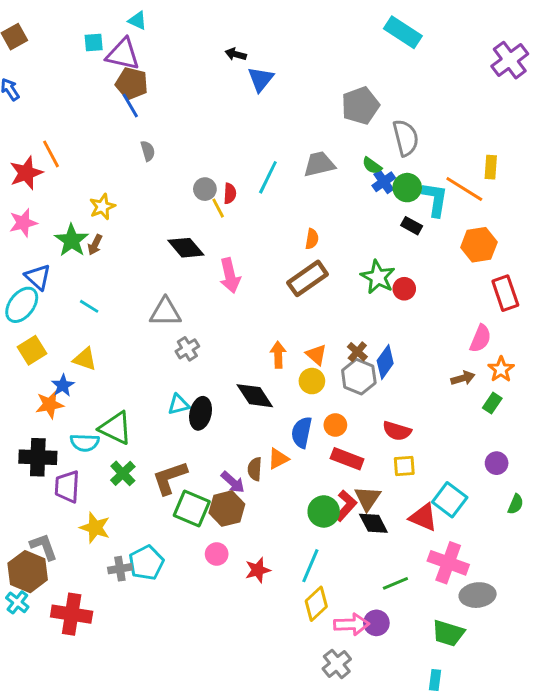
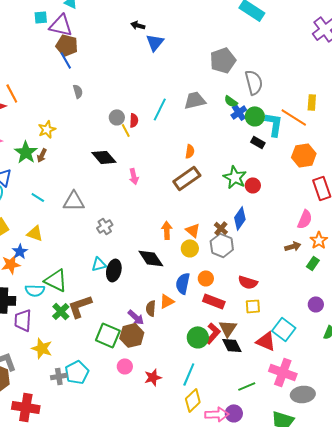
pink arrow: (230, 276) -> (134, 176), size x0.7
gray triangle: (165, 312) -> (74, 201), moved
blue diamond: (385, 362) -> (240, 218), moved
brown L-shape: (170, 478) -> (80, 306), moved

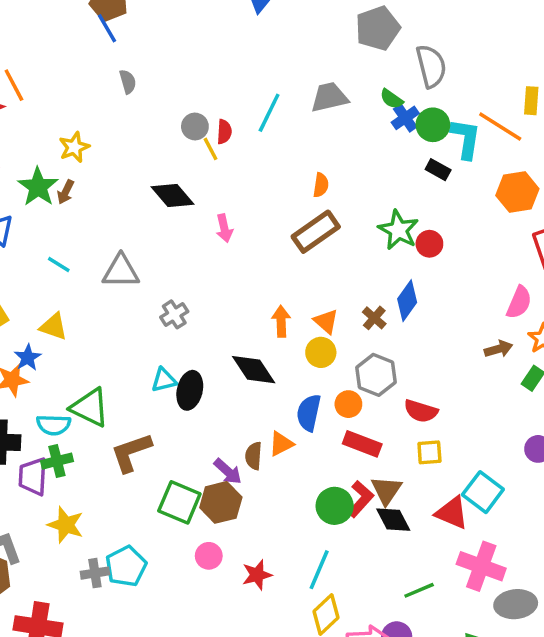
gray hexagon: (222, 245) -> (376, 375), moved
green cross: (61, 311) -> (57, 461), moved, turned 30

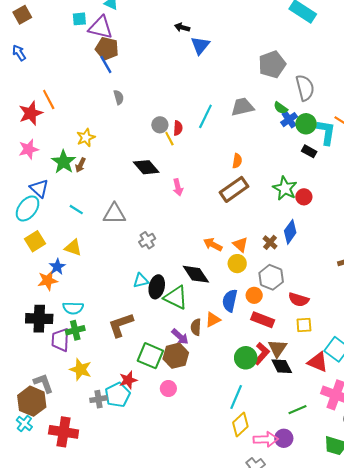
orange arrow: (281, 321) -> (213, 244), turned -60
green triangle: (90, 408) -> (176, 297), moved
red star: (257, 575) -> (128, 380), moved

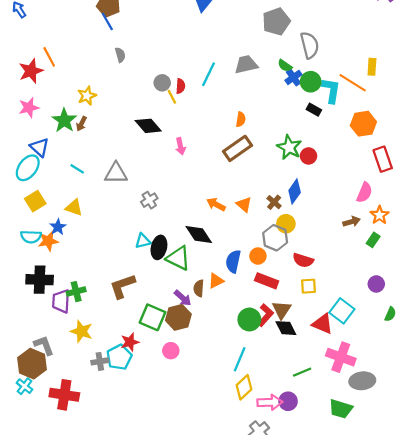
yellow circle: (237, 264) -> (286, 224), moved
cyan semicircle: (73, 308) -> (31, 237), moved

